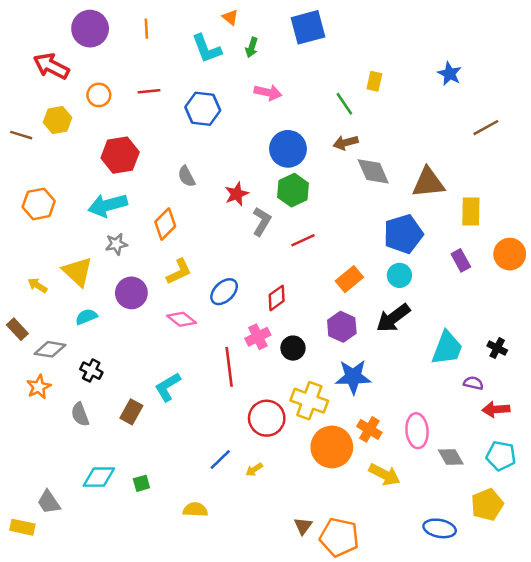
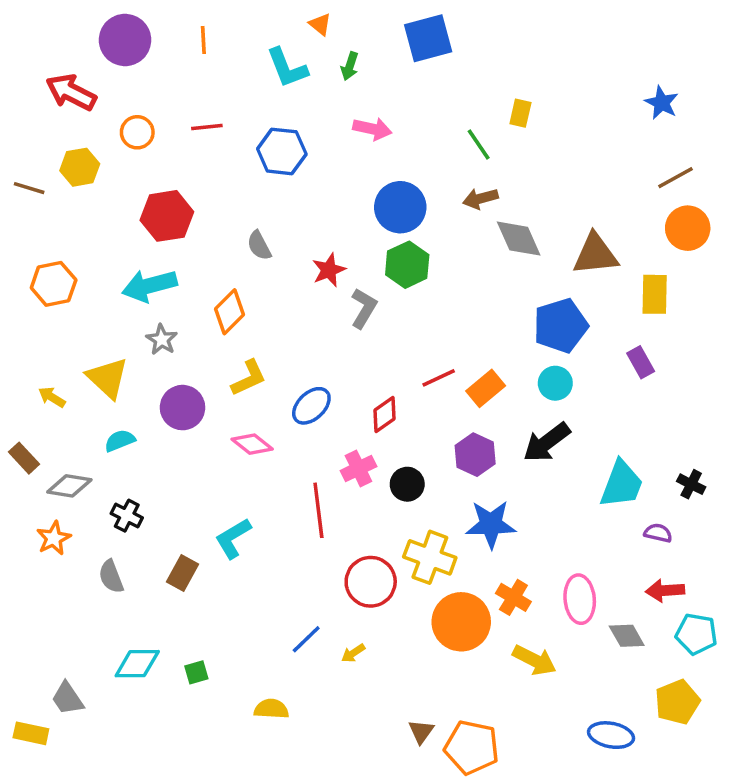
blue star: (450, 74) -> (662, 103), moved
red line: (303, 240) -> (439, 378), moved
gray star: (116, 244) -> (162, 340), turned -30
orange circle: (510, 254) -> (688, 228), moved
red arrow: (496, 409) -> (665, 590), moved

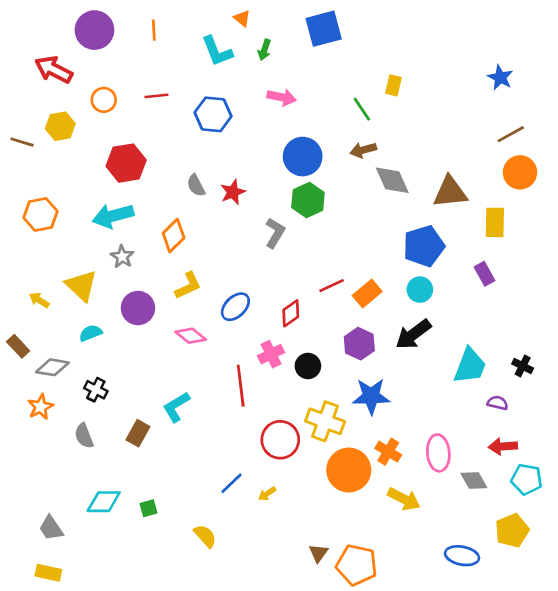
red star: (329, 270) -> (233, 192), moved
yellow semicircle: (271, 709) -> (205, 536), turned 45
yellow rectangle: (31, 733) -> (48, 573), moved

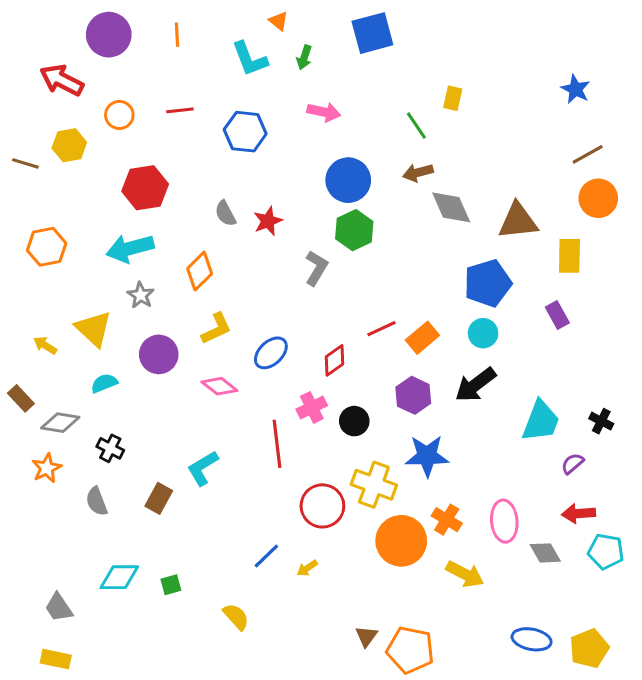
purple semicircle: (498, 403) -> (572, 464), turned -54
yellow pentagon: (512, 531) -> (589, 648), moved

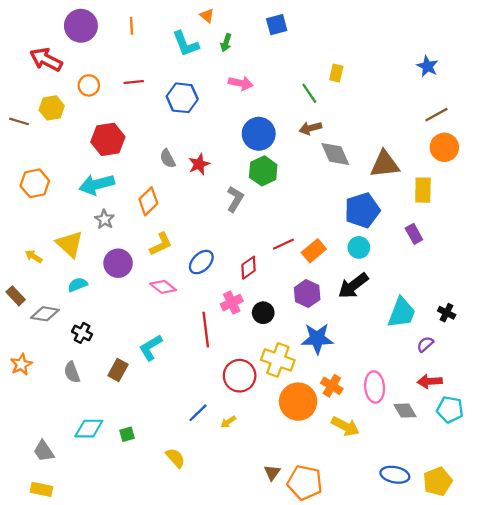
blue square: (372, 33) -> (277, 25), size x0.7
orange star: (47, 468) -> (21, 364), moved

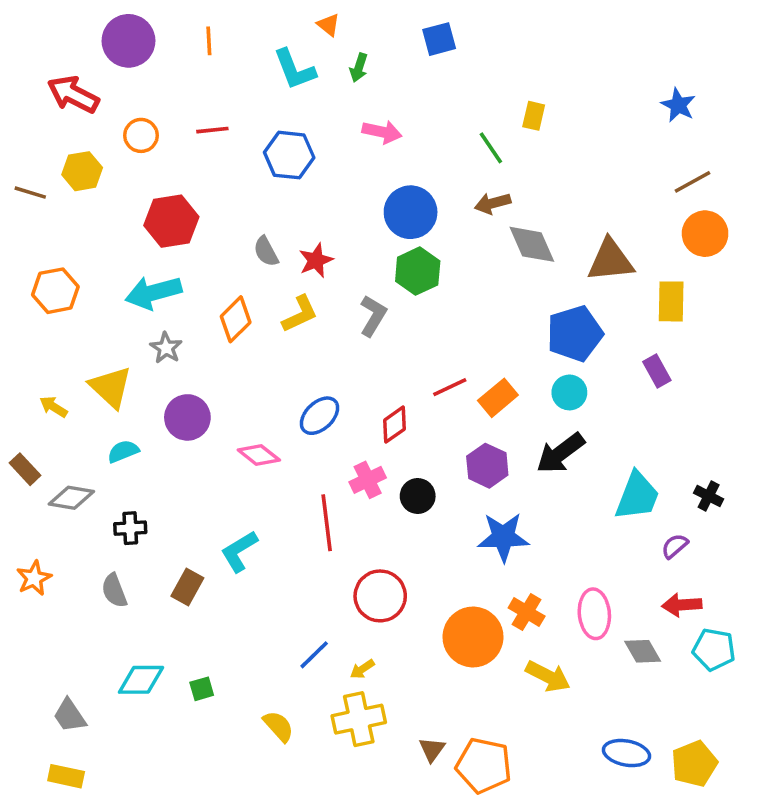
yellow L-shape: (161, 244) -> (300, 314), moved
black cross: (82, 333) -> (130, 528), turned -30
yellow cross: (278, 360) -> (359, 719), moved, turned -32

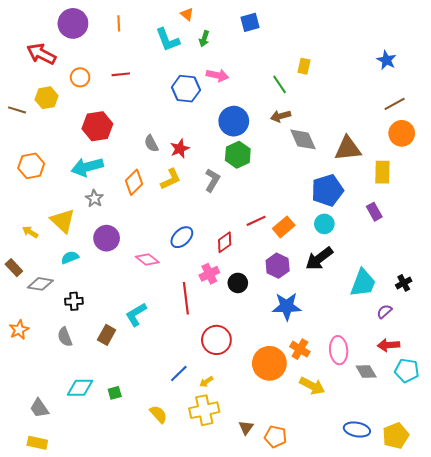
blue hexagon: (289, 155) -> (186, 89), moved
black cross: (709, 496) -> (404, 283), turned 35
orange pentagon: (484, 766) -> (275, 437), size x0.7

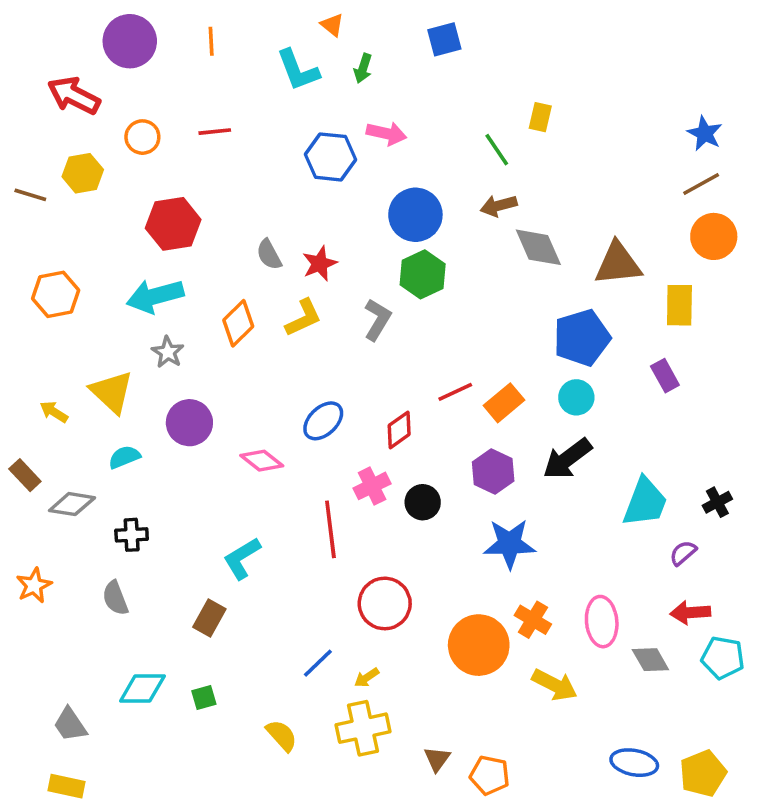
blue star: (386, 60) -> (705, 133), moved
brown rectangle: (107, 335) -> (209, 618), moved

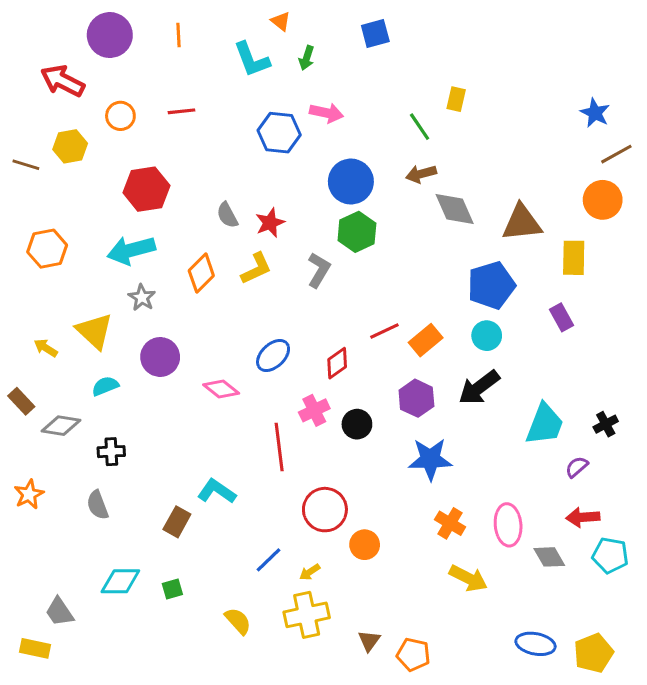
brown line: (701, 184) -> (616, 154), moved
cyan L-shape: (242, 558) -> (217, 491), moved, turned 66
orange circle: (479, 645) -> (365, 545), moved, size x0.6
yellow rectangle: (66, 786) -> (35, 648), moved

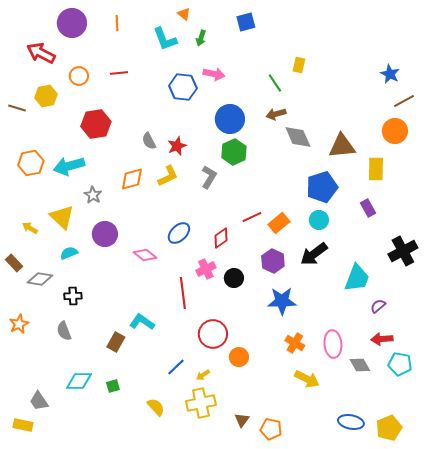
cyan arrow: (131, 250) -> (69, 166), moved
orange diamond: (201, 273) -> (132, 179), turned 30
black cross: (606, 424) -> (403, 251), moved, size x1.8

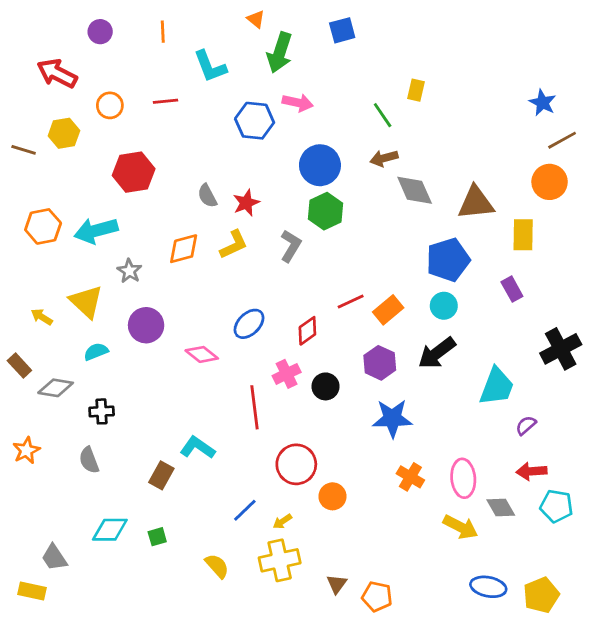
purple circle: (72, 23) -> (100, 32), size x0.6
green arrow: (201, 38) -> (280, 53), size x1.8
cyan L-shape: (165, 39) -> (210, 66), moved
yellow arrow: (307, 379) -> (460, 527), moved

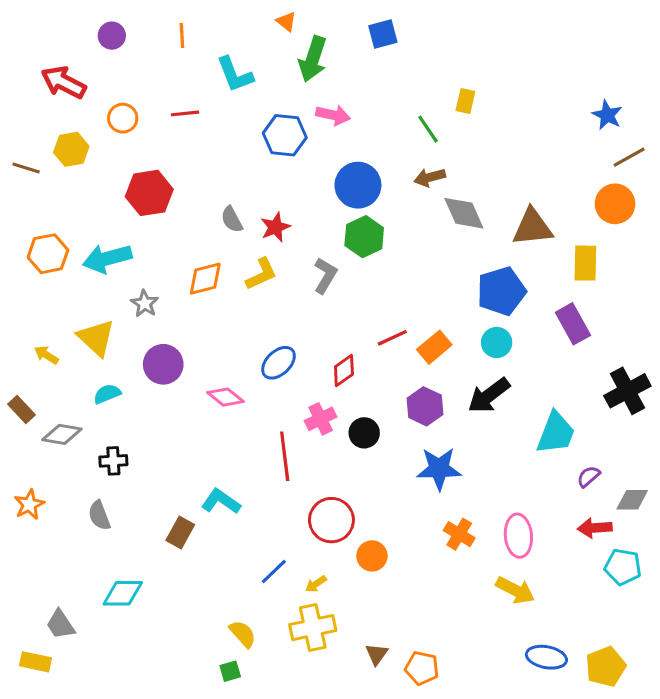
purple rectangle: (512, 289) -> (573, 324), size x1.4
gray diamond: (501, 507) -> (632, 500), moved, turned -60
green square: (157, 537) -> (230, 671), moved

